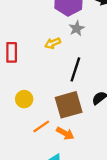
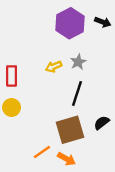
gray star: (77, 28) -> (78, 62), moved
yellow circle: (24, 99) -> (12, 107), moved

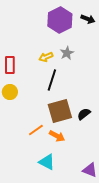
black line: (77, 93) -> (52, 80), moved
black semicircle: (102, 123) -> (84, 114), moved

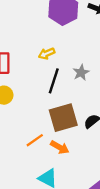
gray star: (67, 53) -> (81, 73), moved

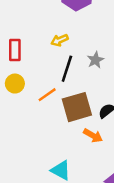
orange line: (35, 140) -> (47, 95), moved
orange arrow: (60, 147) -> (93, 136), moved

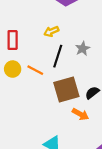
orange line: (47, 95) -> (35, 70), moved, turned 63

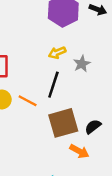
yellow arrow: (51, 31) -> (57, 53), moved
gray star: (83, 49) -> (82, 64), moved

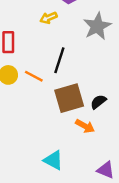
yellow arrow: (57, 53) -> (48, 18), moved
gray star: (82, 64) -> (97, 26), moved, size x1.6

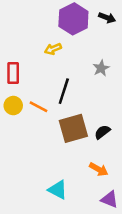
gray star: (97, 26) -> (101, 68), moved, size x0.6
orange arrow: (85, 126) -> (99, 169), moved

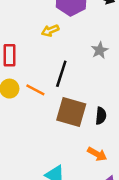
brown square: (73, 128) -> (71, 112), turned 32
black semicircle: (102, 132) -> (101, 116), turned 133

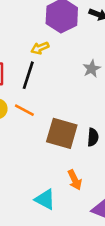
black line: (61, 74) -> (28, 75), moved
orange arrow: (97, 154) -> (75, 180), moved, turned 36

